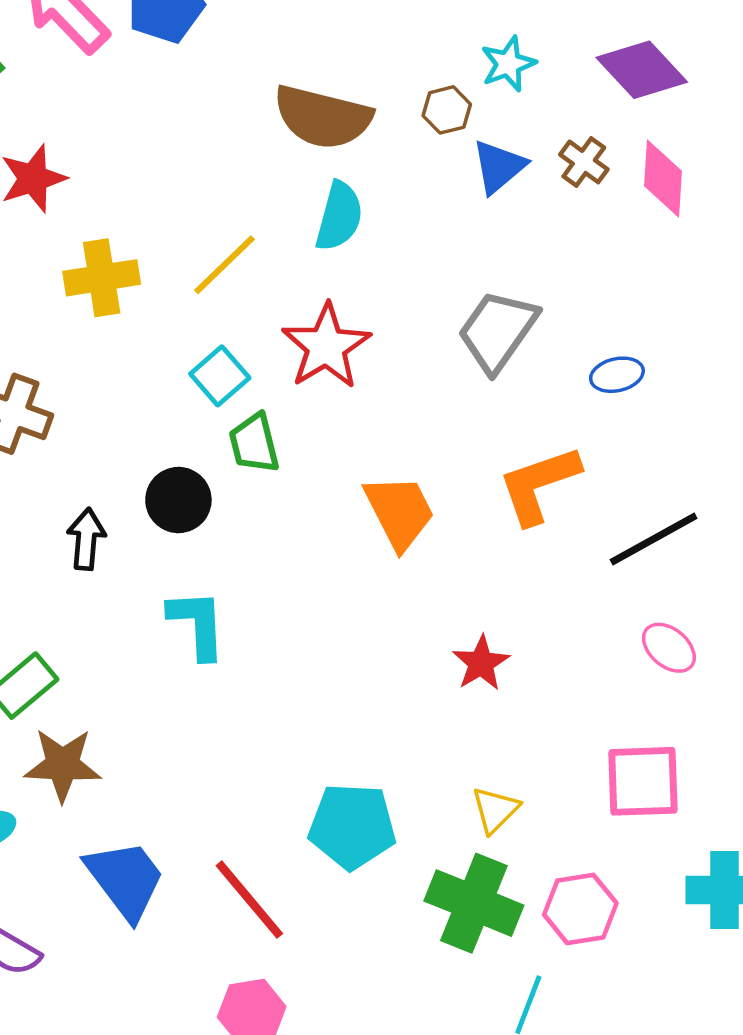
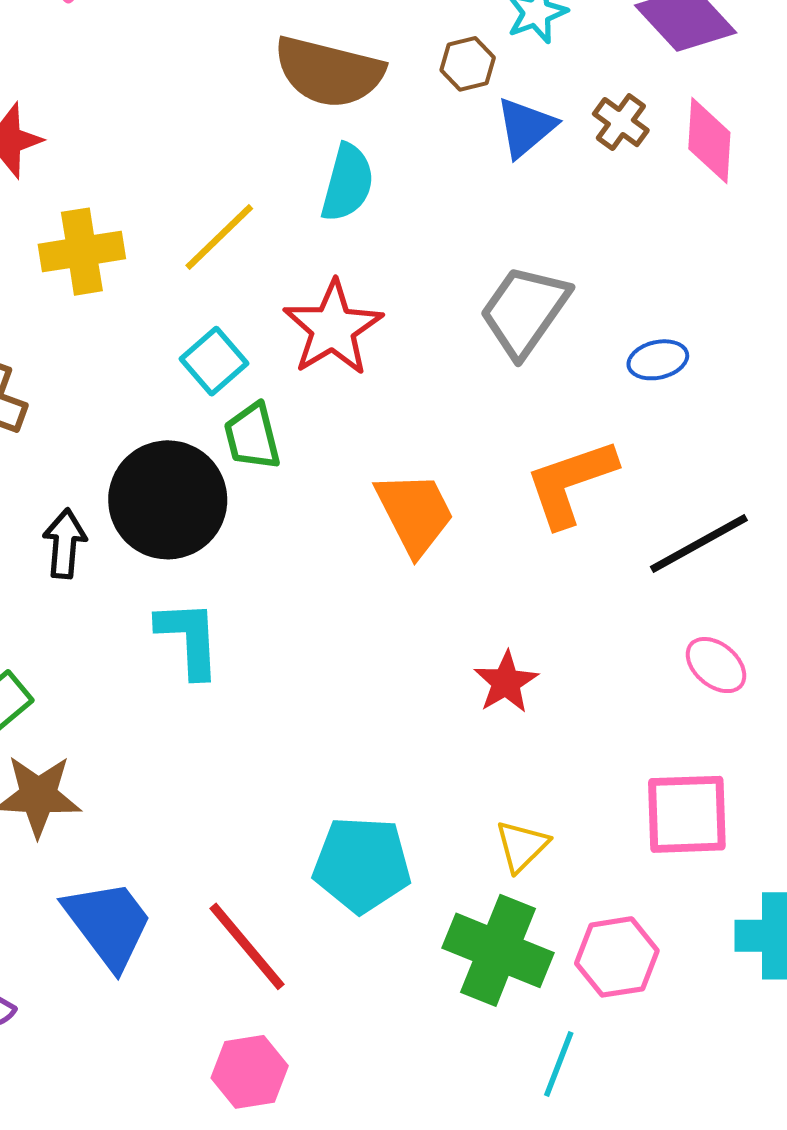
black circle: (178, 500) -> (168, 500), size x1.6

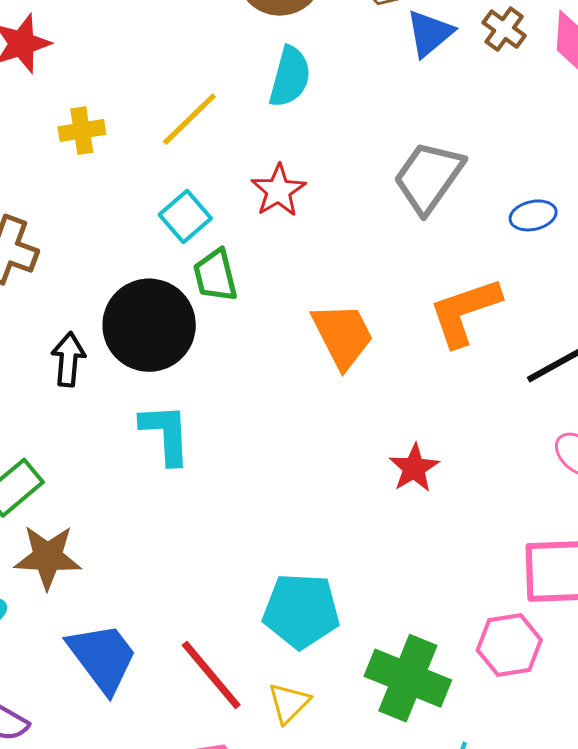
yellow cross: (82, 252) -> (82, 131), size x0.7
red star: (333, 328) -> (278, 191), size x0.7
yellow triangle: (522, 846) -> (289, 703), moved
pink hexagon: (617, 957) -> (509, 645), moved

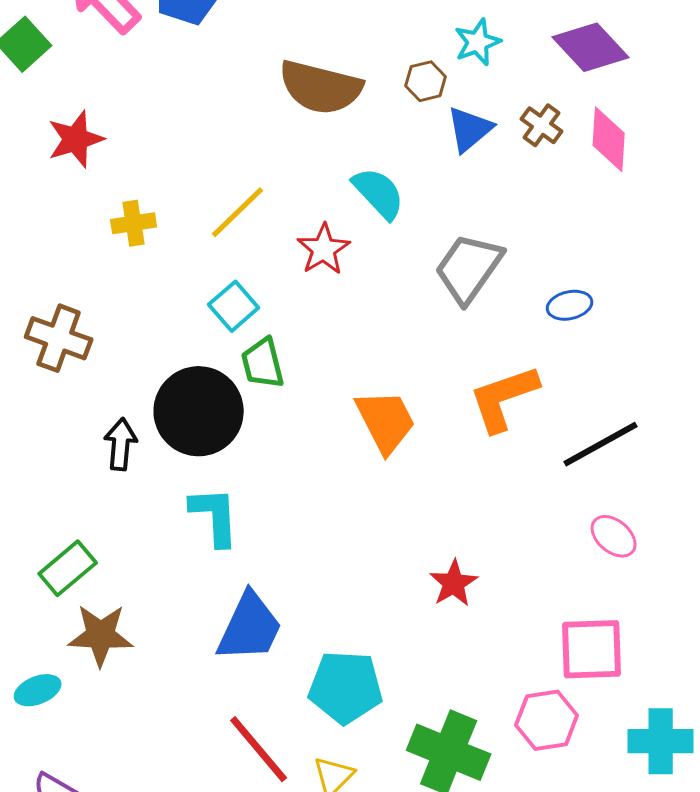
cyan semicircle: (290, 77) -> (379, 193), moved, turned -58
red star: (278, 191) -> (324, 249), moved
red star: (414, 468) -> (454, 583), moved
blue trapezoid: (102, 657) -> (250, 627), moved, turned 62

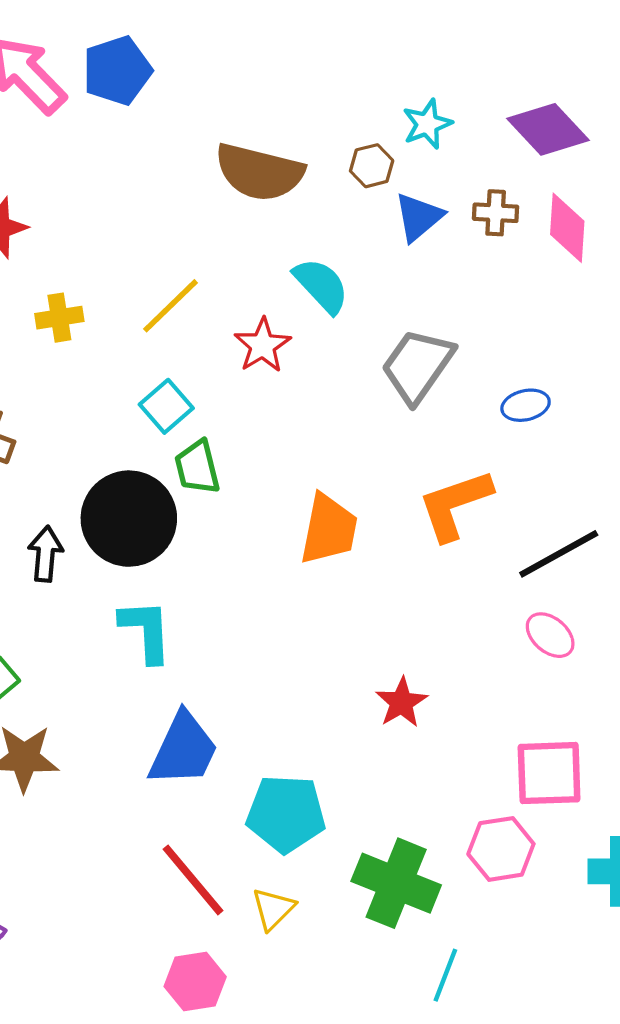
brown cross: (542, 125) -> (496, 213), turned -33
orange trapezoid: (386, 421) -> (329, 529), turned 38
pink ellipse: (614, 536) -> (550, 635), moved

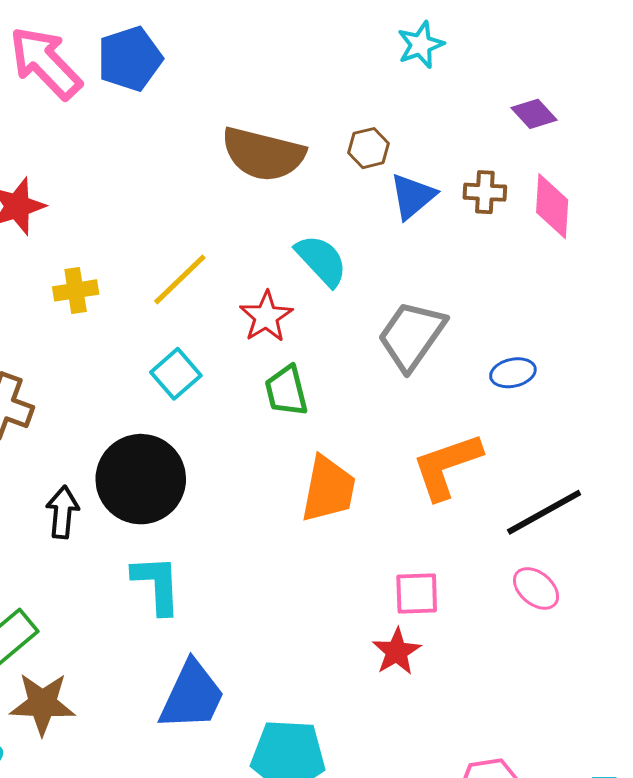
cyan star: (427, 124) -> (421, 45), moved
purple diamond: (548, 129) -> (534, 114), size x0.6
green trapezoid: (197, 467) -> (286, 391), moved
pink square: (549, 773) -> (417, 593), moved, size x0.7

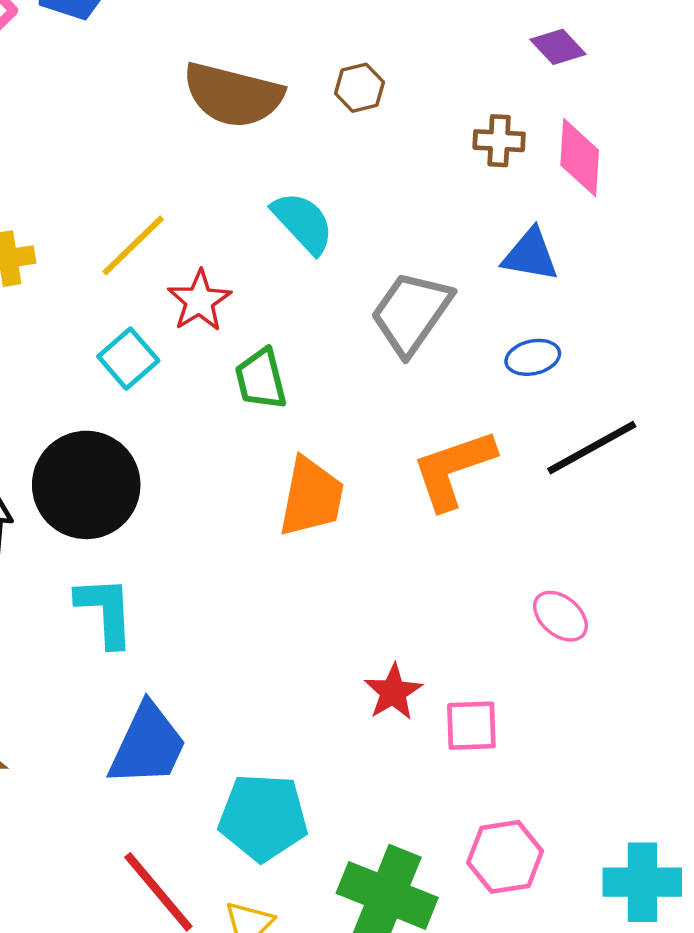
blue triangle: (413, 196) -> (530, 255), moved, turned 50
red star: (266, 317) -> (199, 301), moved
black line: (544, 512) -> (592, 448), moved
pink square: (417, 593) -> (471, 726), moved

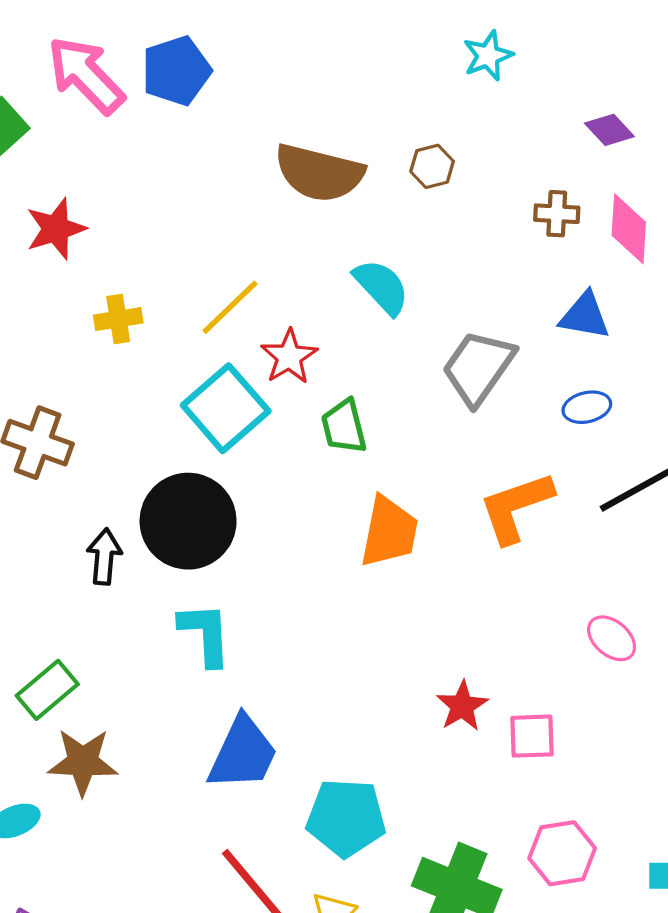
cyan square: (128, 359) -> (226, 408), size x1.6

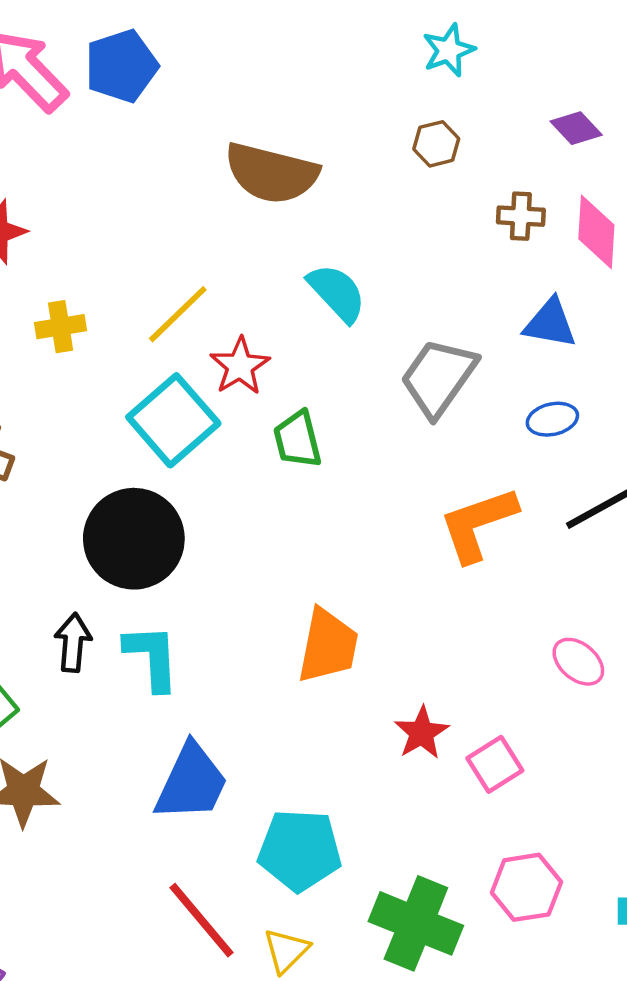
brown hexagon: (432, 166) -> (436, 144), moved
orange trapezoid: (389, 532) -> (328, 646), moved
black arrow: (104, 557) -> (73, 643), moved
pink square: (532, 736) -> (495, 764), turned -30

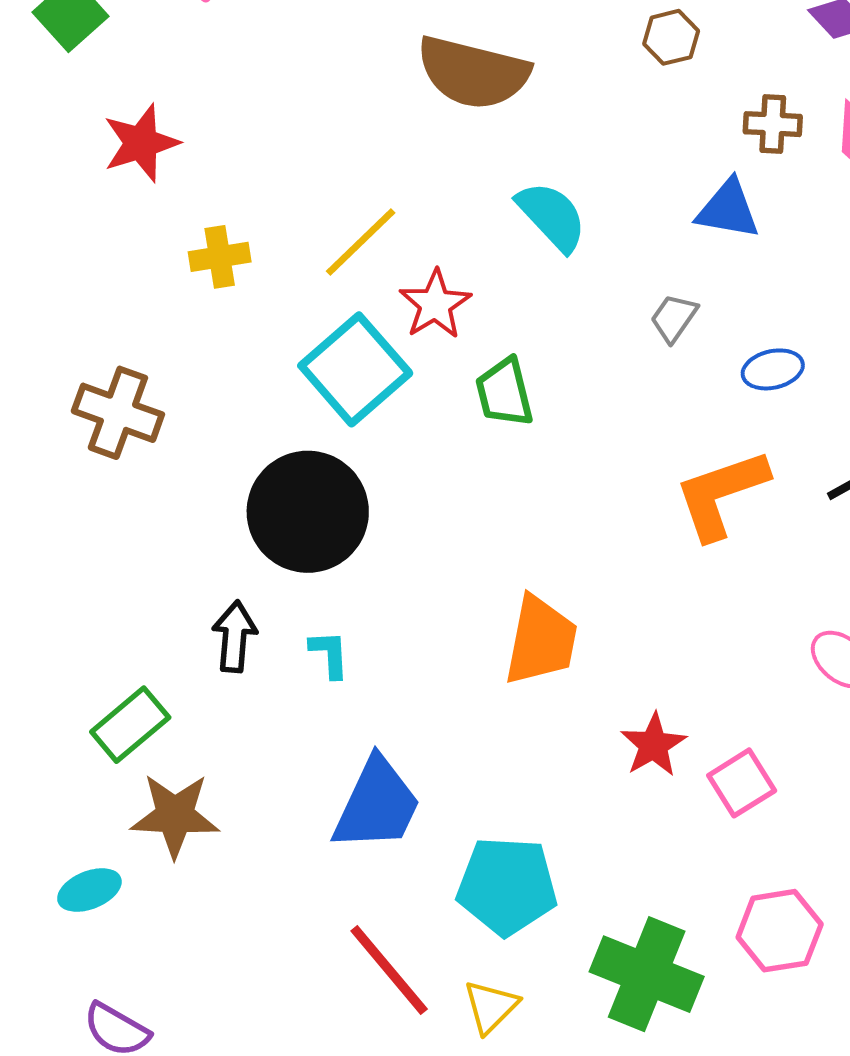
blue triangle: (550, 323) -> (728, 209), moved
gray trapezoid: (438, 377) -> (674, 318), size x0.5
blue ellipse: (552, 419) -> (773, 369), moved
cyan L-shape: (152, 657) -> (329, 654), size x0.6

